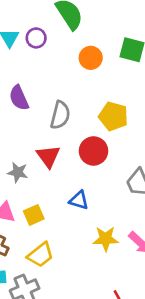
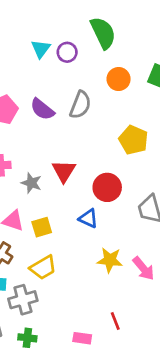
purple semicircle: (19, 98) -> (42, 109), turned -35
gray semicircle: (60, 115) -> (80, 105), moved
red circle: (94, 151) -> (107, 187), moved

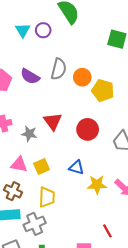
orange circle: (119, 79) -> (82, 77), moved
blue triangle: (88, 218) -> (76, 167), moved
yellow trapezoid: (43, 267) -> (47, 197), turned -50

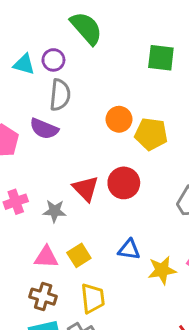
cyan triangle: (23, 30) -> (24, 64), turned -35
gray semicircle: (59, 69) -> (60, 95), moved
red circle: (88, 129) -> (124, 183), moved

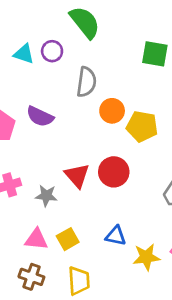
gray semicircle: (60, 95) -> (86, 82), moved

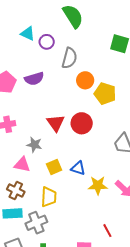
purple circle: (52, 51) -> (47, 42), moved
purple semicircle: (40, 116) -> (34, 79), turned -48
gray star: (46, 196) -> (34, 145), moved
yellow square: (68, 239) -> (54, 167), moved

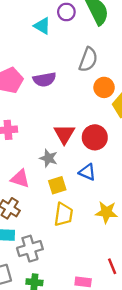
purple circle: (47, 42) -> (66, 12), moved
gray star: (34, 145) -> (49, 158), moved
blue triangle: (78, 168) -> (87, 172), moved
yellow trapezoid: (49, 197) -> (63, 214), moved

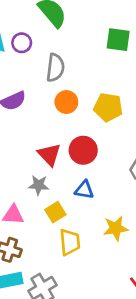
purple circle: (66, 12) -> (22, 43), moved
orange circle: (104, 87) -> (66, 102), moved

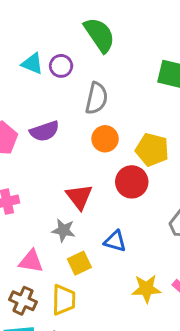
red circle: (83, 150) -> (132, 182), moved
yellow trapezoid: (70, 242) -> (64, 300), moved

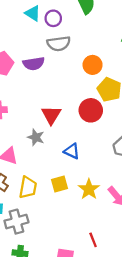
gray semicircle: (97, 98) -> (59, 44), moved, turned 60
orange circle: (105, 139) -> (93, 65), moved
yellow square: (79, 263) -> (59, 184), moved
yellow star: (146, 289) -> (89, 189), turned 30

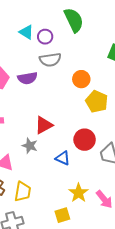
red circle: (91, 110) -> (85, 140), moved
red triangle: (51, 115) -> (44, 125), turned 30
yellow square: (59, 184) -> (62, 215), moved

